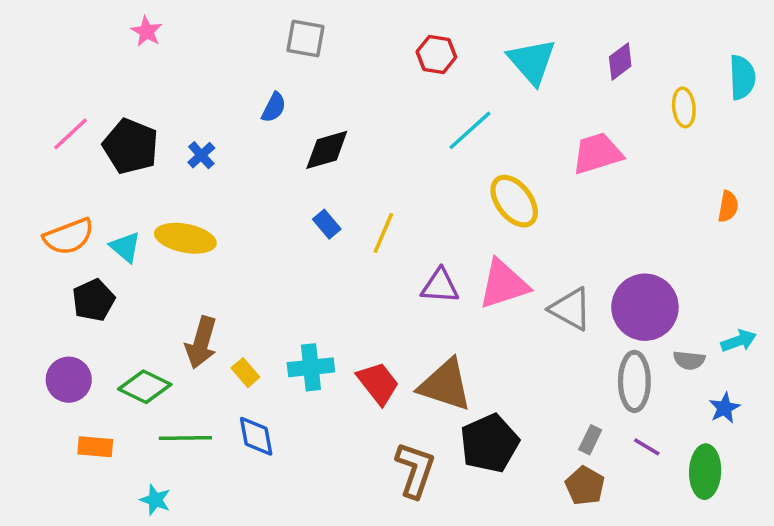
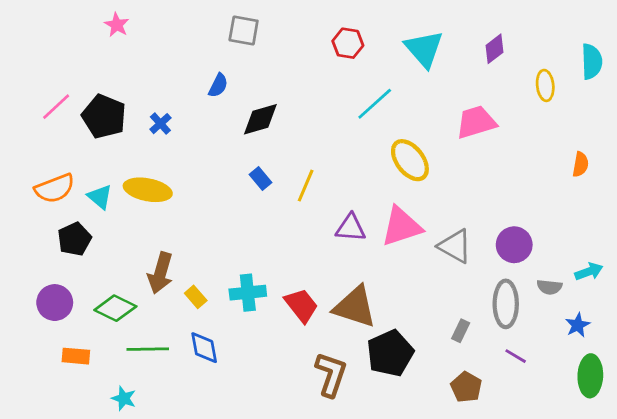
purple circle: (645, 307) -> (514, 245), size x0.7
gray rectangle: (590, 440) -> (461, 331), moved
green ellipse: (705, 472) -> (590, 376), moved

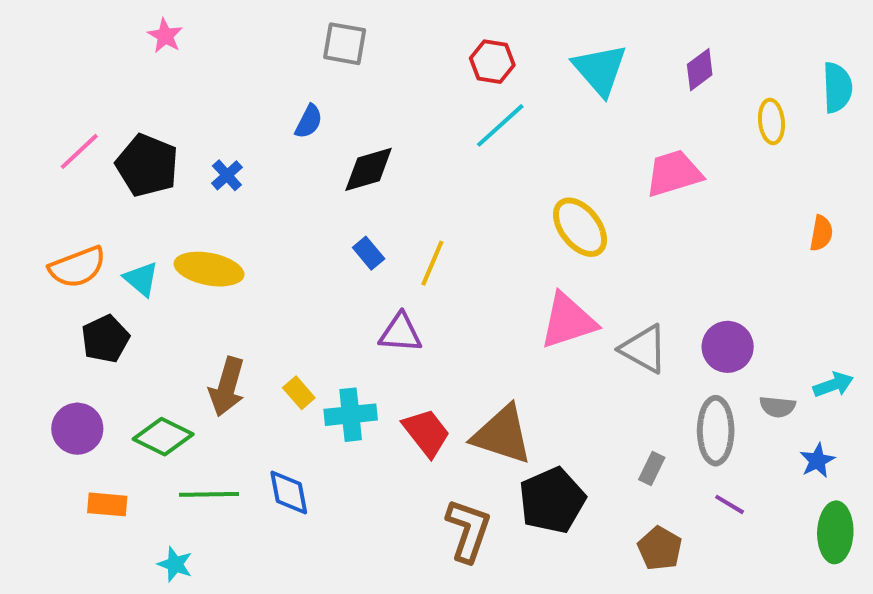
cyan line: (375, 104) -> (500, 125), moved
purple triangle: (351, 228) -> (400, 333), moved
yellow rectangle: (196, 297) -> (299, 393), moved

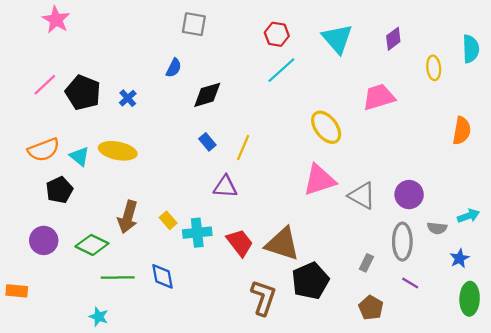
pink star: (165, 36) -> (56, 20), moved, size x1.4
orange semicircle: (821, 233) -> (462, 131), size x1.4
orange rectangle: (107, 504) -> (17, 291), moved

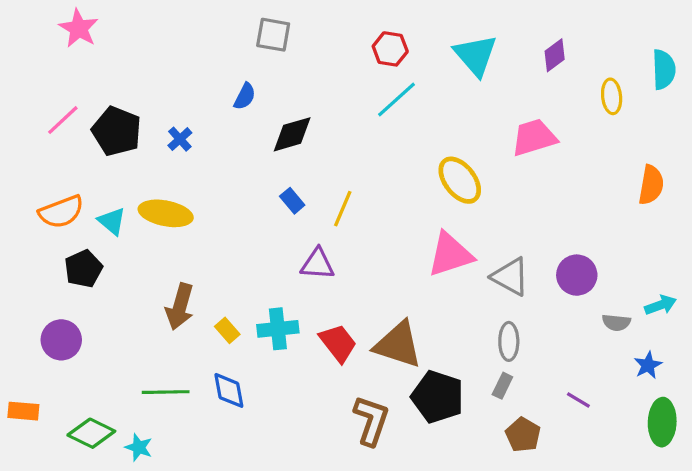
yellow rectangle: (168, 220) -> (227, 330), moved
gray ellipse: (402, 242) -> (509, 341), moved, size x0.7
green diamond: (92, 245) -> (91, 433), moved
gray rectangle: (366, 263) -> (502, 386), moved
black pentagon: (310, 281) -> (438, 397), turned -30

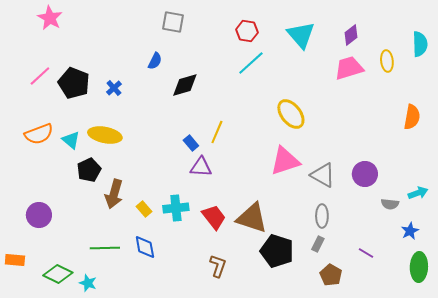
pink trapezoid: (534, 137) -> (349, 68), moved
blue rectangle: (292, 201) -> (191, 143), moved
black pentagon: (83, 269) -> (89, 170), moved
brown L-shape: (371, 421) -> (218, 266), moved, size x0.7

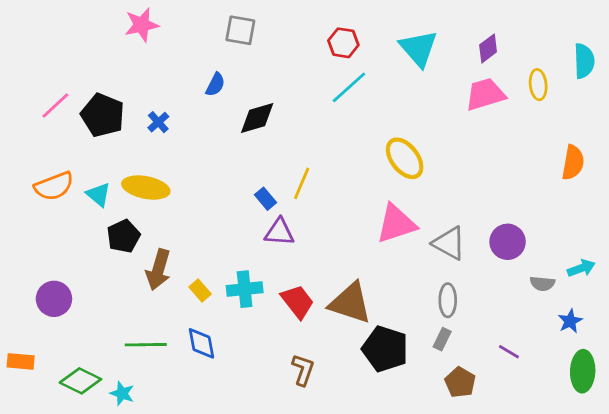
pink star: (50, 18) -> (142, 25), moved, turned 30

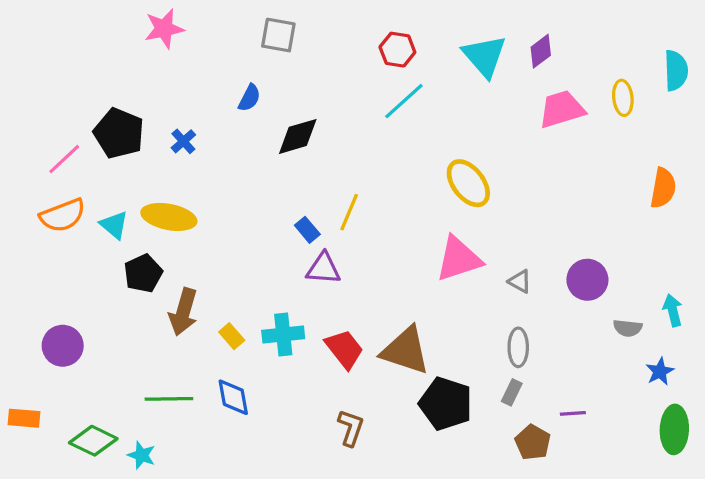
purple diamond: (488, 48) -> (541, 51), moved
pink line: (55, 105) -> (64, 159), moved
gray triangle: (449, 243) -> (520, 281), size x0.6
cyan arrow: (581, 268) -> (673, 310), turned -84
purple line: (509, 352) -> (573, 413), moved, turned -35

